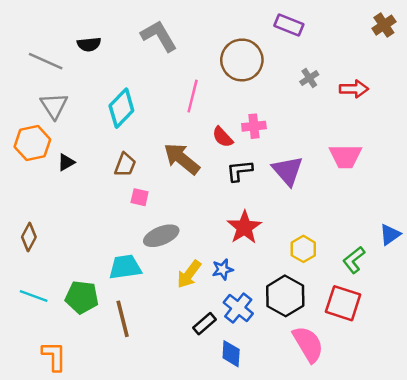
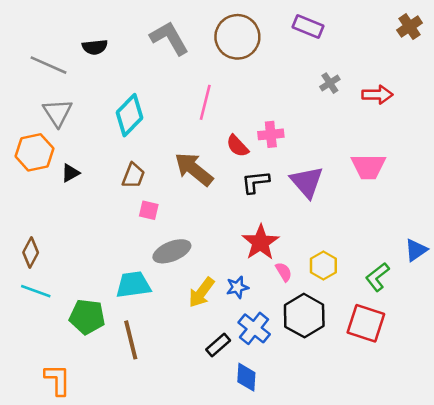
brown circle: (242, 60) -> (237, 37), moved
cyan line: (34, 296) -> (36, 291), moved
pink semicircle: (308, 344) -> (284, 272), moved, size x0.5

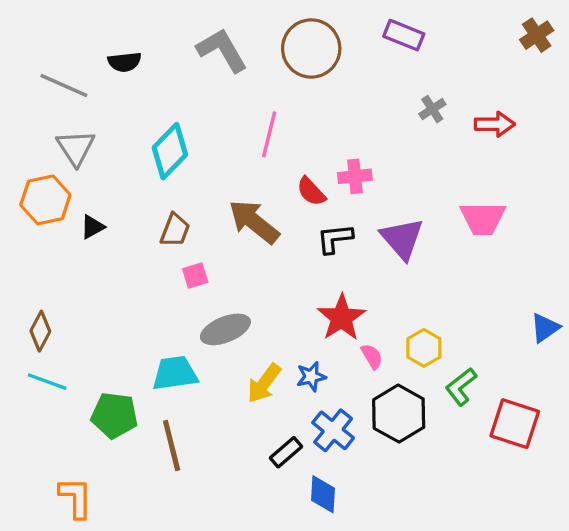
pink square: (149, 210) -> (195, 276), turned -30
green L-shape: (377, 277) -> (461, 387), moved
red square: (366, 323) -> (515, 424), moved

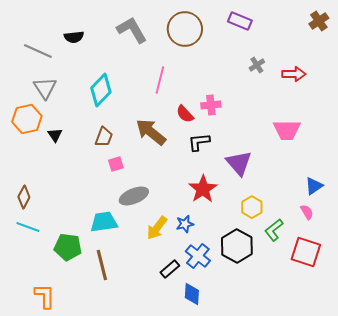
black triangle: (93, 227) -> (55, 135), turned -35
purple triangle: (402, 239) -> (239, 163), moved
blue triangle: (545, 328) -> (314, 186), moved
pink semicircle: (372, 356) -> (307, 212), moved

